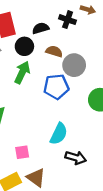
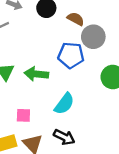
green arrow: (22, 72) -> (36, 74), moved, turned -120
black arrow: (76, 158) -> (64, 137), moved

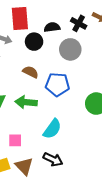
brown semicircle: (76, 19) -> (31, 72), moved
gray circle: (93, 37) -> (70, 49), moved

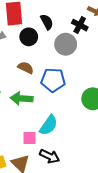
black cross: (79, 23) -> (80, 25), moved
black semicircle: (52, 27) -> (47, 22), turned 70
pink square: (15, 140) -> (30, 138), moved

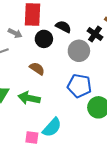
black semicircle: (47, 22) -> (63, 27), turned -42
blue pentagon: (53, 80) -> (79, 86), moved

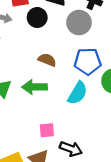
brown semicircle: (37, 69) -> (47, 60), moved
cyan semicircle: (52, 127) -> (78, 93), moved

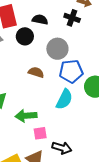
gray circle: (79, 23) -> (57, 49), moved
green arrow: (35, 87) -> (26, 116), moved

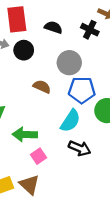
black circle: (25, 36) -> (24, 50), moved
pink square: (40, 133) -> (38, 156), turned -32
black arrow: (62, 148) -> (80, 148), moved

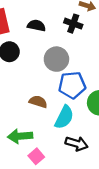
brown semicircle: (42, 87) -> (38, 102), moved

